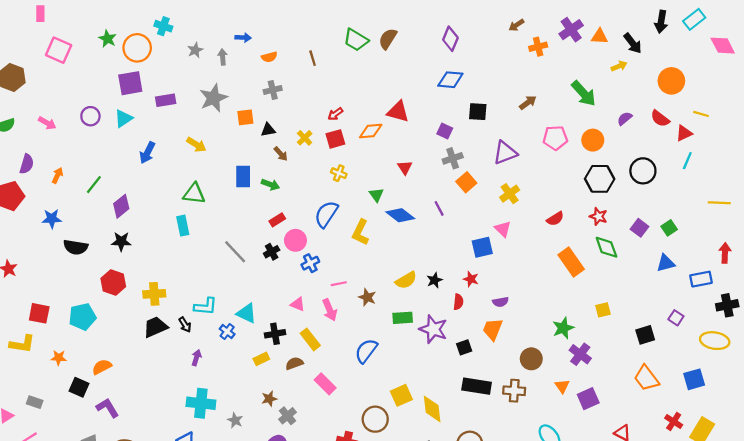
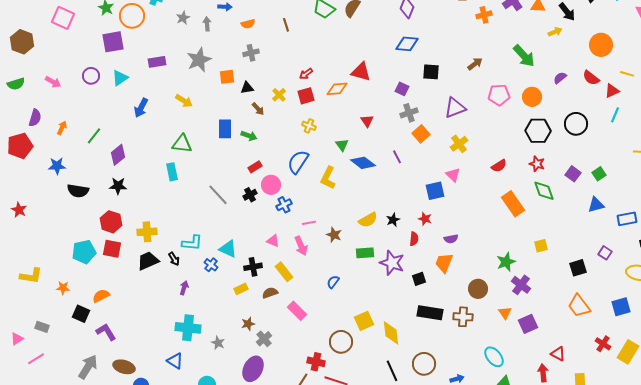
purple square: (130, 83) -> (113, 42), moved
red square: (39, 313) -> (112, 249), moved
blue semicircle: (366, 351) -> (333, 282), size x0.6

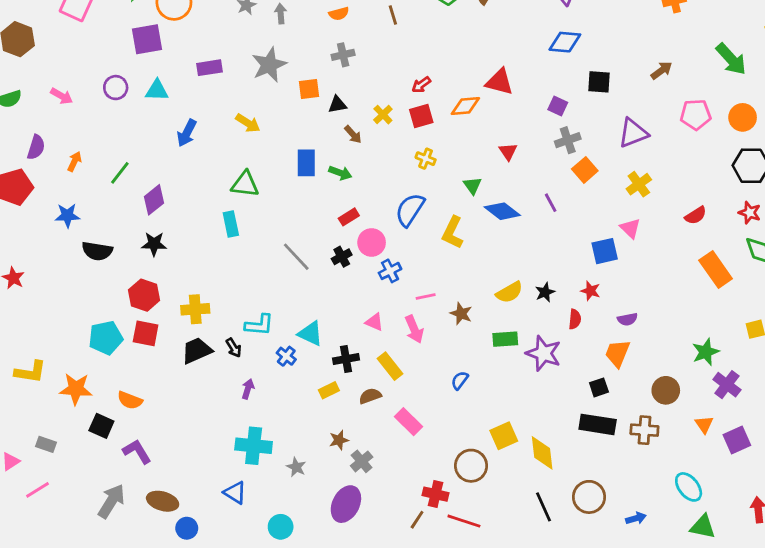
cyan triangle: (120, 78) -> (157, 90), turned 36
black square: (419, 279) -> (599, 387), moved
orange star: (63, 288) -> (76, 389), size x1.6
orange semicircle: (101, 296) -> (130, 400), turned -132

